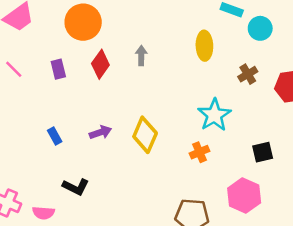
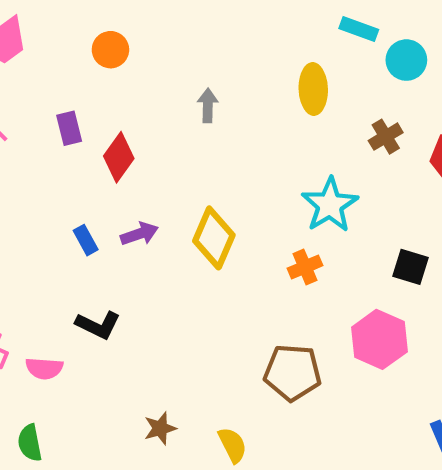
orange circle: (83, 22) -> (110, 50), size x0.6
red diamond: (100, 64) -> (119, 157), moved
blue rectangle: (55, 136) -> (86, 240), moved
black square: (263, 152) -> (411, 267), turned 30

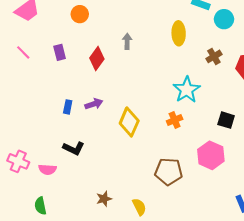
red diamond: (119, 157) -> (97, 58), moved
yellow diamond: (214, 238) -> (129, 122), moved
blue rectangle: (86, 240) -> (68, 107), turned 40

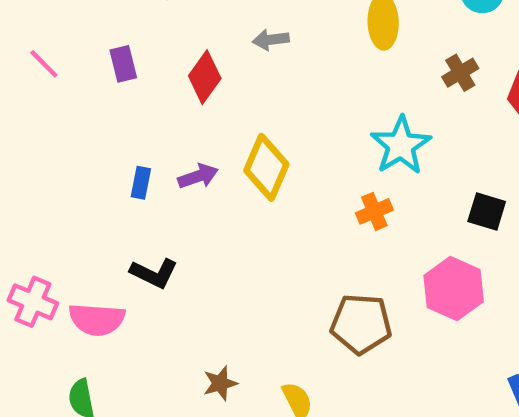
gray arrow: (127, 41) -> (271, 40), turned -98
yellow diamond: (129, 122) -> (266, 167), moved
pink semicircle: (47, 169) -> (97, 319), size x1.4

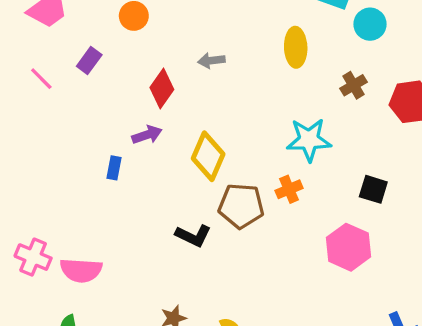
purple rectangle: (123, 64) -> (89, 60), moved, turned 50
cyan star: (401, 145) -> (309, 140), turned 30
purple arrow: (198, 176) -> (147, 135), moved
black L-shape: (154, 273) -> (193, 236), moved
brown pentagon: (361, 324) -> (241, 206), moved

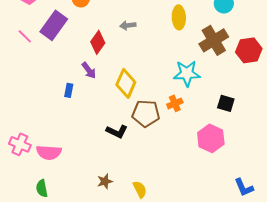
purple rectangle: (89, 60) -> (54, 25), size x1.8
brown cross: (353, 85) -> (214, 40), size x1.8
purple arrow: (147, 135) -> (89, 70), turned 72

